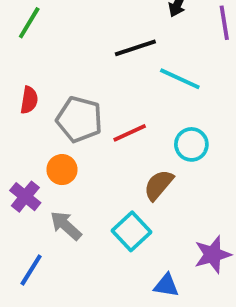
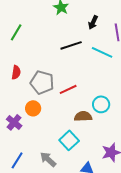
cyan line: (180, 79) -> (102, 52), moved
cyan circle: (191, 144) -> (101, 104), moved
brown semicircle: (159, 185) -> (83, 116), turned 48
gray arrow: (66, 226) -> (48, 159), moved

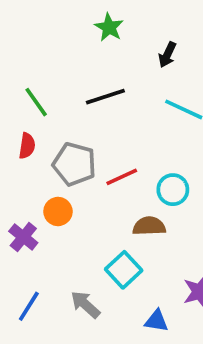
green line: (16, 32) -> (36, 102), moved, turned -66
black line: (71, 45) -> (105, 97), moved
cyan circle: (101, 104) -> (173, 190), moved

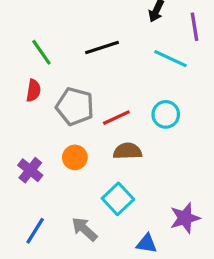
cyan circle: (173, 190) -> (166, 114), moved
orange circle: (58, 211) -> (75, 157), moved
brown semicircle: (149, 226) -> (127, 151), moved

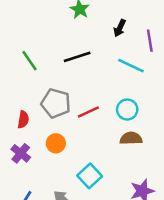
red semicircle: (33, 90) -> (23, 120), moved
brown semicircle: (127, 151) -> (131, 138), moved

